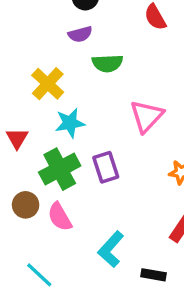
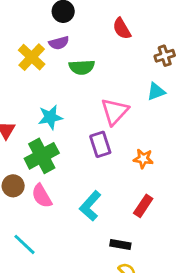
yellow cross: (48, 84) -> (32, 57), moved
purple rectangle: (106, 167) -> (100, 144), moved
cyan L-shape: (111, 249) -> (90, 206), moved

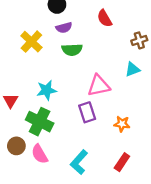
purple semicircle: (59, 43) -> (64, 28), moved
pink triangle: (115, 111) -> (99, 86), turned 35
green cross: (42, 156) -> (40, 122), turned -36

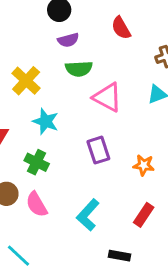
yellow cross: (31, 42) -> (26, 81), moved
pink triangle: (99, 86) -> (107, 97), moved, turned 40
cyan star: (47, 90) -> (46, 121), turned 30
green cross: (40, 122) -> (37, 162), size x0.7

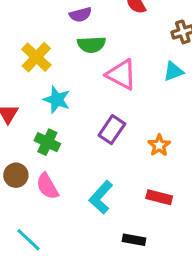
purple rectangle: (98, 150) -> (112, 130), turned 52
orange star: (144, 165) -> (159, 145), turned 30
red rectangle: (144, 215) -> (159, 197), turned 70

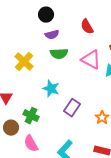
pink triangle: (121, 74) -> (91, 60), moved
cyan star: (57, 100) -> (51, 89), moved
brown circle: (16, 175) -> (11, 128), moved

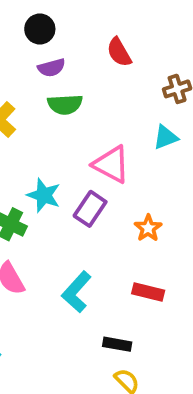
pink triangle: (91, 60) -> (111, 164), moved
cyan star: (51, 89) -> (44, 195), moved

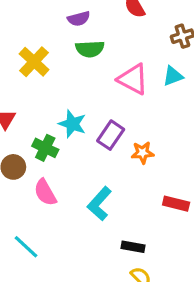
pink triangle: (111, 164) -> (133, 79), moved
orange star: (148, 228) -> (143, 153), moved, turned 30
red rectangle: (148, 292) -> (176, 204), moved

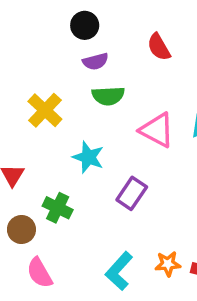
cyan star: (72, 124) -> (88, 157), moved
orange star: (143, 153) -> (168, 264), moved
pink semicircle: (45, 192) -> (40, 273), moved

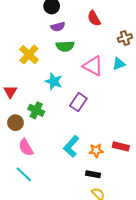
orange star: (168, 264) -> (96, 151), moved

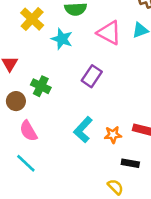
cyan star: (54, 81) -> (62, 39), moved
black rectangle: (93, 174) -> (130, 163), moved

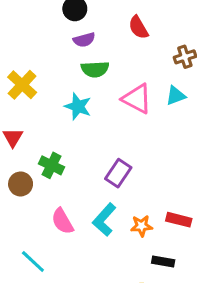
yellow cross: (32, 19) -> (22, 85), moved
purple rectangle: (92, 76) -> (118, 173), moved
pink semicircle: (28, 131) -> (62, 221), moved

